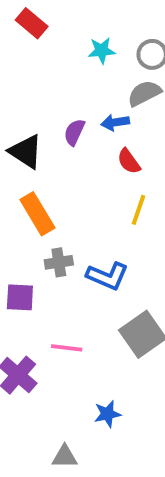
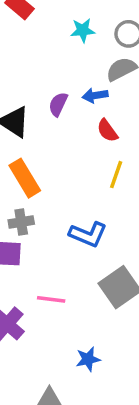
gray cross: (59, 262) -> (21, 222), moved

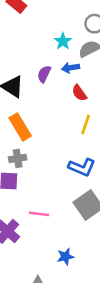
cyan star: (83, 30) -> (63, 41), moved, turned -30
blue L-shape: (88, 234) -> (82, 167), moved

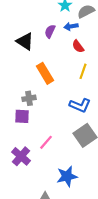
orange rectangle: (20, 127) -> (45, 73), moved
pink line: (39, 214) -> (46, 142), turned -56
blue star: (65, 257) -> (67, 176), size x1.5

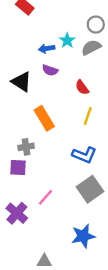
blue arrow: (71, 26) -> (47, 49), moved
purple semicircle: (50, 31) -> (50, 70), turned -96
blue star: (67, 176) -> (83, 236), moved

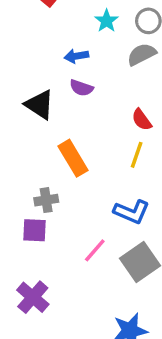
cyan star: (67, 41) -> (107, 21), moved
red semicircle: (82, 87) -> (142, 120), moved
pink line: (45, 197) -> (95, 250), moved

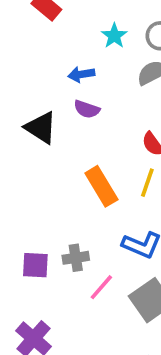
orange rectangle: (73, 158) -> (101, 186), moved
gray cross: (46, 200) -> (76, 258), moved

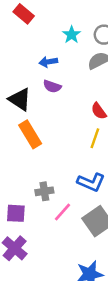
orange rectangle: (101, 186) -> (30, 134), moved
purple square: (35, 265) -> (16, 213), moved

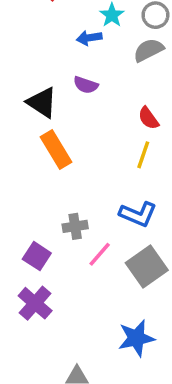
blue arrow: (48, 62) -> (89, 38), moved
purple square: (16, 213) -> (37, 256), turned 30

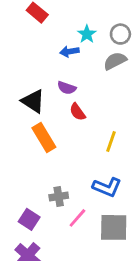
red semicircle: (148, 118) -> (77, 112), moved
gray square: (147, 267) -> (114, 227), turned 36

